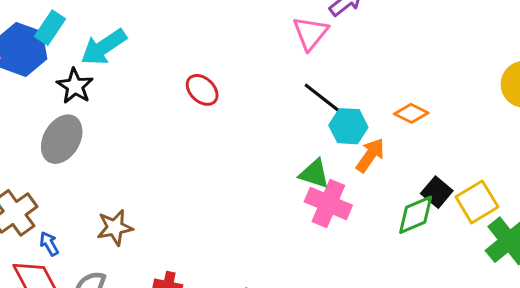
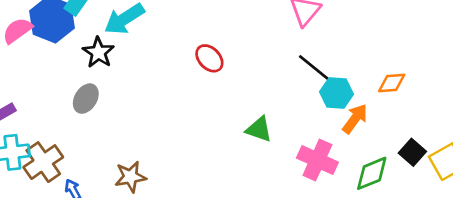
orange diamond: (411, 113) -> (392, 83), turned -32
gray ellipse: (62, 139) -> (86, 99), size x0.7
green triangle: (314, 174) -> (259, 129), moved
green diamond: (416, 215) -> (372, 173), moved

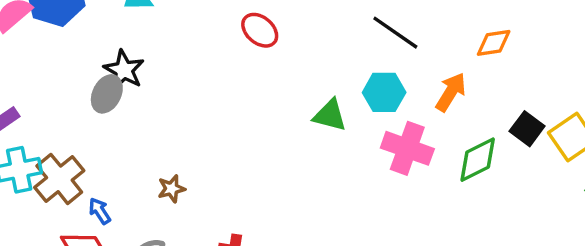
black star: (98, 52) -> (124, 70), moved
cyan hexagon: (336, 93) -> (384, 92), moved
brown star: (130, 177) -> (172, 189), size x0.7

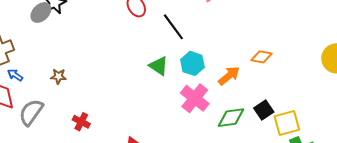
black line: (395, 33) -> (173, 27), moved
blue arrow: (100, 211) -> (15, 75), turned -42

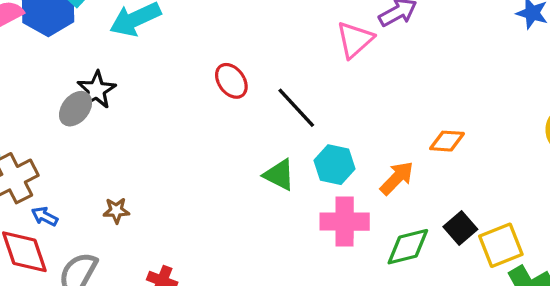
pink cross: (195, 98) -> (345, 222), turned -32

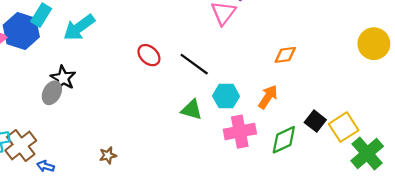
orange diamond: (447, 141) -> (285, 55), moved
brown star: (116, 210) -> (108, 155), moved

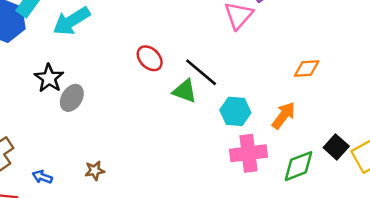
gray ellipse: (52, 93) -> (72, 98), moved
green triangle: (192, 110) -> (185, 91), moved
blue arrow: (46, 166) -> (42, 177), moved

